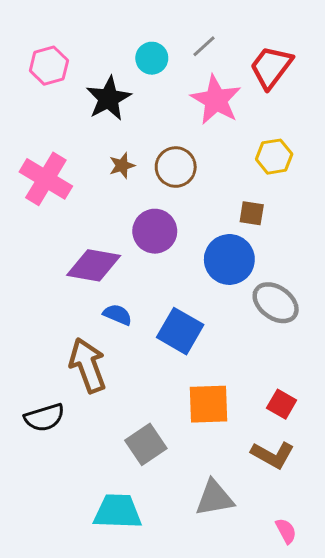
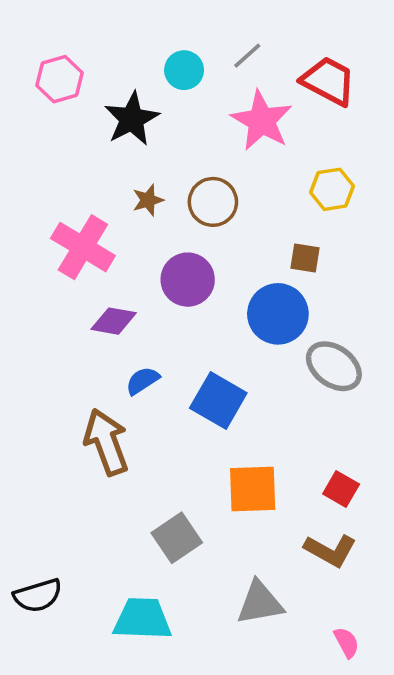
red trapezoid: (271, 67) -> (328, 81), turned 81
pink cross: (46, 179) -> (83, 247), moved
purple diamond: (94, 265) -> (114, 321), size x0.7
blue semicircle: (117, 315) -> (143, 381), turned -56
black semicircle: (44, 418) -> (38, 596), moved

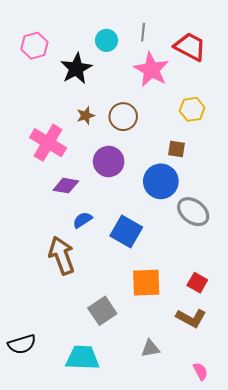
gray line: (247, 56) -> (143, 32), turned -42
gray triangle: (260, 603) -> (150, 348), size x0.7

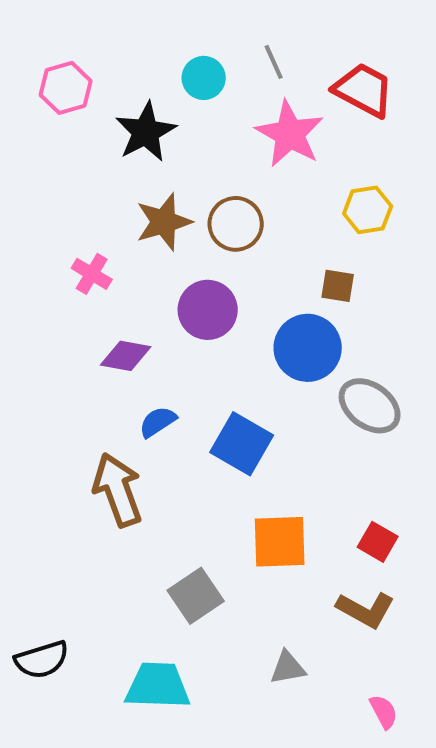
gray line: (143, 32) -> (274, 62), turned -30
brown star: (86, 116) -> (164, 222), size x1.6
pink cross: (48, 143) -> (92, 274), size x0.6

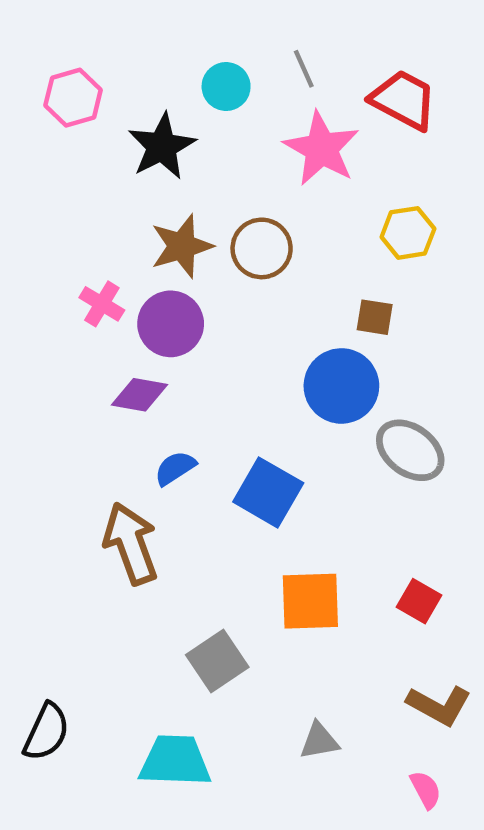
purple circle: (208, 310) -> (171, 324), moved
brown L-shape: (366, 610) -> (439, 705), moved
black semicircle: (42, 660) -> (46, 732), turned -48

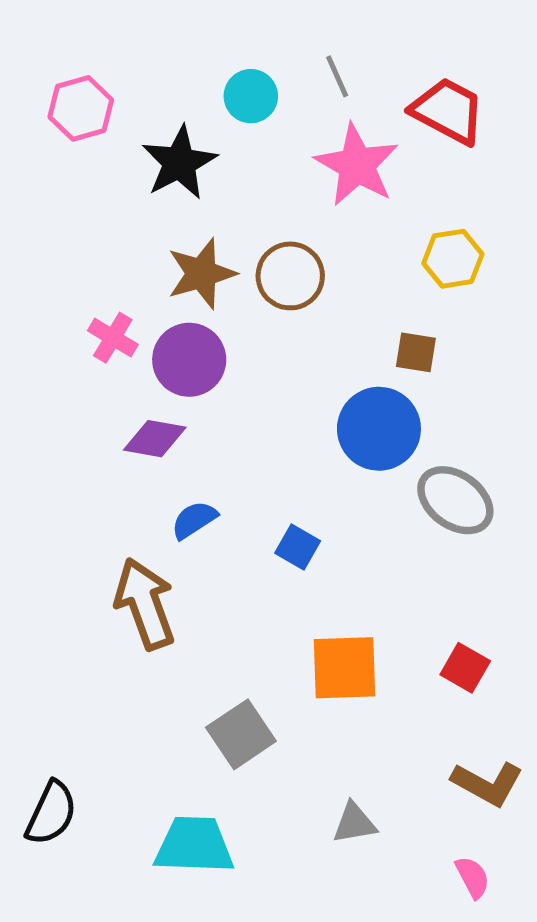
blue square: (268, 492) -> (298, 547), size x0.6

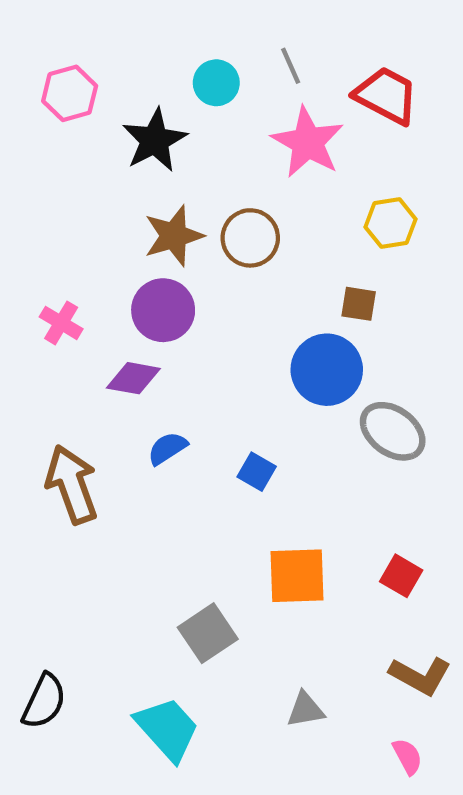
pink cross: (113, 338) -> (61, 323), moved
brown arrow: (145, 604) -> (72, 484), moved
cyan trapezoid: (194, 845) -> (167, 729), turned 46

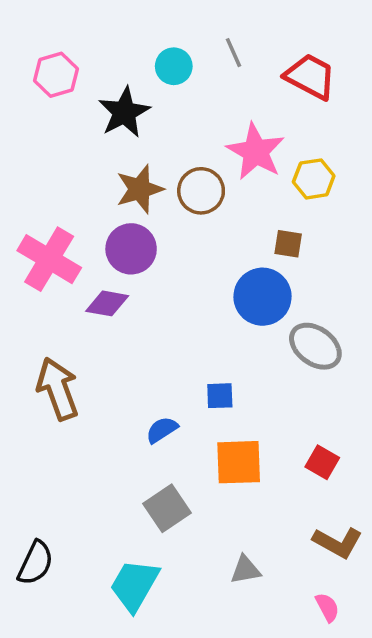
pink star: (308, 142) -> (256, 152), moved
pink cross: (61, 323) -> (49, 259), size x1.8
blue semicircle: (167, 448) -> (162, 430), moved
blue square: (257, 472) -> (220, 396), moved, turned -32
cyan trapezoid: (167, 729) -> (134, 585), turned -108

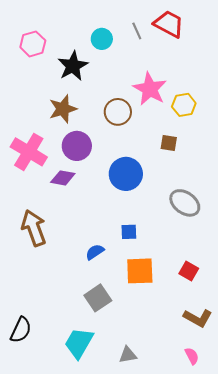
red trapezoid: (310, 76) -> (169, 24), moved
brown star: (140, 189) -> (63, 109), moved
blue circle: (262, 297) -> (126, 174), moved
gray triangle: (245, 570) -> (128, 355), moved

